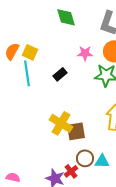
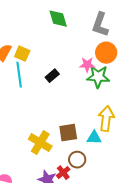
pink star: (85, 53) -> (87, 65), moved
yellow cross: (61, 123) -> (40, 143), moved
cyan triangle: (102, 161) -> (94, 138), moved

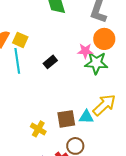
yellow arrow: (106, 119) -> (104, 105), turned 40
cyan triangle: (94, 138) -> (86, 117), moved
yellow cross: (40, 143) -> (38, 129), size x0.7

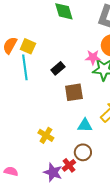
cyan triangle: (86, 117) -> (85, 125), moved
brown square: (66, 119) -> (74, 92), moved

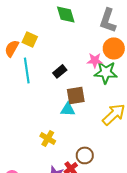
yellow square: (28, 46) -> (30, 39), moved
cyan triangle: (85, 125) -> (68, 109), moved

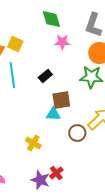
pink star: (95, 60) -> (62, 42), moved
brown circle: (85, 155) -> (77, 133), moved

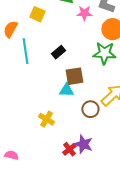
pink star: (62, 42) -> (84, 13), moved
yellow square: (15, 44) -> (37, 14), moved
purple star: (40, 180) -> (83, 144), moved

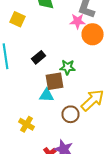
pink star: (84, 13) -> (78, 21), moved
green star: (104, 53) -> (68, 67), moved, size x0.7

